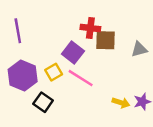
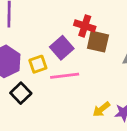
pink line: (81, 78) -> (65, 76), turned -50
yellow arrow: (121, 103) -> (101, 109), turned 112

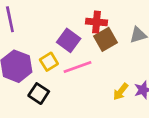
red cross: (85, 26) -> (97, 22), moved
brown square: (98, 42) -> (106, 39), moved, turned -30

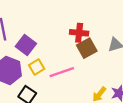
purple square: (69, 40) -> (26, 45), moved

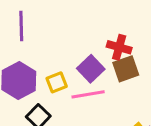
purple square: (26, 45) -> (91, 69), moved

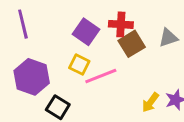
purple square: (91, 69) -> (86, 32), moved
yellow square: (57, 82) -> (79, 64), moved, turned -30

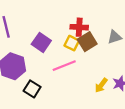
purple square: (86, 32) -> (41, 42), moved
yellow square: (79, 64) -> (72, 43), moved

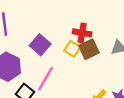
pink line: (64, 66) -> (46, 79), moved, turned -45

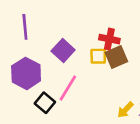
yellow square: (72, 49) -> (98, 56), turned -35

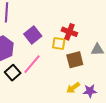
brown square: (116, 57) -> (75, 60), moved

